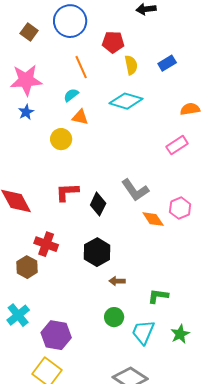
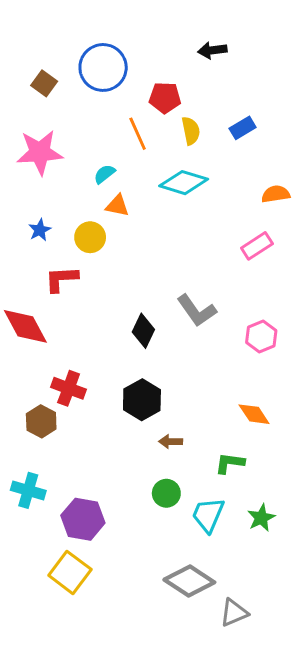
orange line: (81, 67) -> (138, 134), moved
blue star: (26, 112) -> (40, 230), moved
red L-shape: (67, 192) -> (61, 279), moved
orange diamond: (153, 219) -> (254, 414), moved
cyan cross: (18, 315) -> (28, 490), turned -35

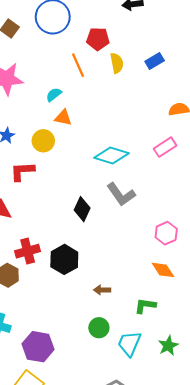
cyan diamond: (184, 183) -> (112, 155), moved
pink hexagon: (261, 336) -> (166, 233), moved
red cross: (69, 388) -> (28, 251), turned -35
black hexagon: (142, 400) -> (64, 259), moved

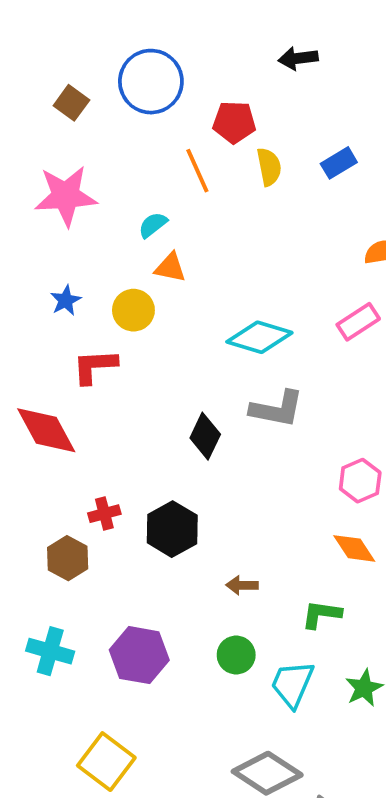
gray L-shape: (121, 194) -> (277, 409), turned -44
red cross: (28, 251) -> (104, 514), size x0.7
purple hexagon: (38, 347) -> (139, 655), moved

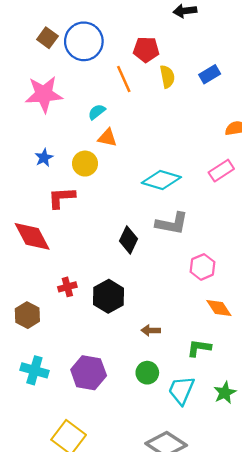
blue circle: (151, 82) -> (84, 41), moved
pink hexagon: (360, 481) -> (202, 267), moved
brown hexagon: (68, 558) -> (27, 315), moved

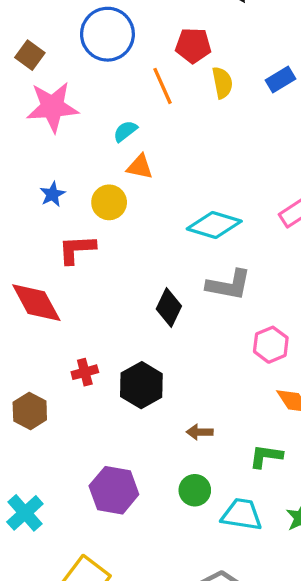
brown square: (47, 38) -> (30, 55), moved
cyan cross: (34, 370) -> (25, 513), moved, turned 32
cyan trapezoid: (181, 390) -> (242, 514), turned 76

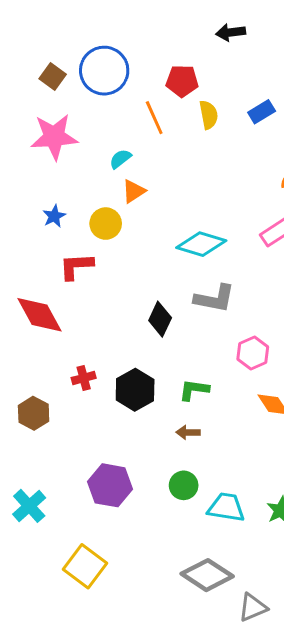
brown square: (30, 55) -> (53, 76), moved
orange triangle: (140, 167) -> (134, 191), turned -45
green L-shape: (266, 456) -> (194, 390), moved

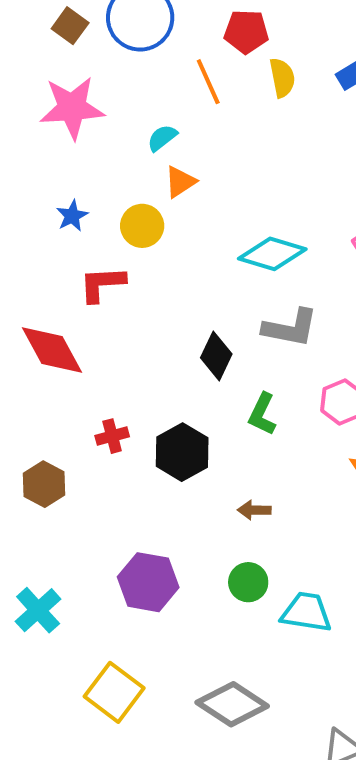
green L-shape: (194, 390) -> (262, 414), moved, turned -72
gray diamond: (207, 575) -> (232, 704), moved

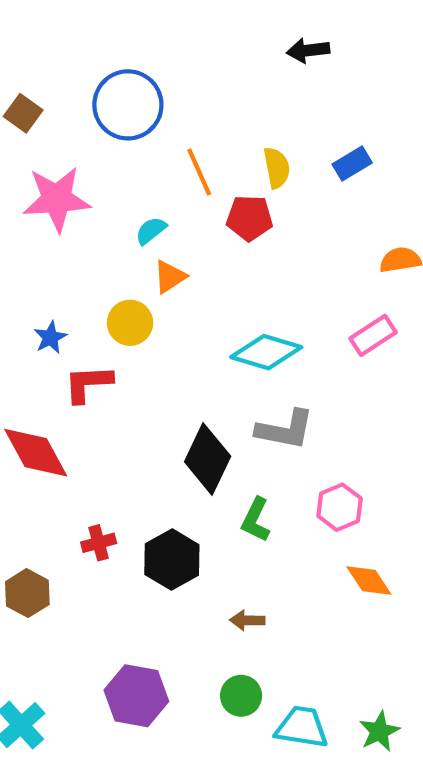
brown square: (70, 26) -> (23, 113), moved
red pentagon: (246, 32) -> (249, 218), moved
blue star: (72, 216) -> (50, 337), moved
black diamond: (216, 356) -> (208, 459), size x1.4

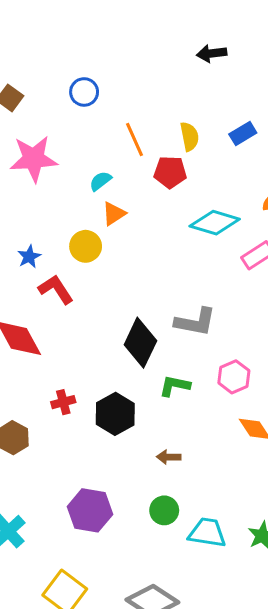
blue circle: (128, 105) -> (84, 92), size x0.6
cyan diamond: (266, 352) -> (215, 223), moved
red L-shape: (88, 384) -> (56, 289), turned 60
green L-shape: (256, 520) -> (175, 386), turned 76

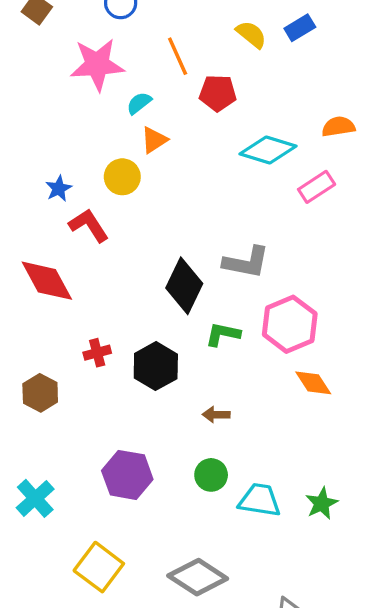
blue rectangle: (243, 134) -> (300, 28), moved
yellow semicircle: (189, 137) -> (251, 34), moved, turned -40
pink star: (34, 159) -> (97, 65), moved
pink hexagon: (234, 377) -> (290, 324), size x1.5

